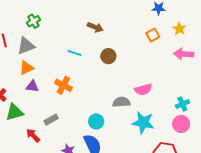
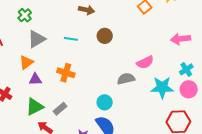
gray triangle: (26, 46) -> (37, 39), moved
pink arrow: (184, 54) -> (181, 39), moved
green triangle: (15, 112) -> (35, 107), moved
cyan star: (143, 123) -> (162, 87), moved

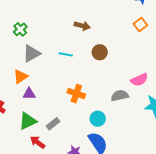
orange cross: (66, 73) -> (76, 94), moved

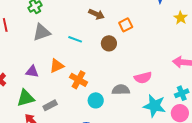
orange square: (140, 24) -> (126, 25), moved
orange triangle: (21, 77) -> (57, 66), moved
cyan circle: (98, 119) -> (96, 100), moved

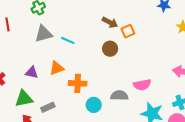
brown arrow: (97, 14) -> (110, 22), moved
cyan line: (75, 39) -> (68, 40), moved
orange cross: (78, 80) -> (78, 83), turned -30

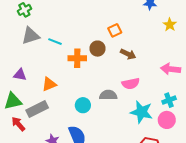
brown arrow: (110, 22) -> (128, 54), moved
orange triangle: (57, 68) -> (49, 84), moved
orange cross: (78, 83) -> (77, 58), moved
gray rectangle: (48, 107) -> (37, 109), size x1.5

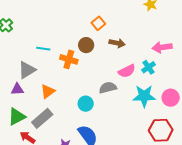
gray triangle: (31, 36) -> (27, 70), moved
orange cross: (77, 58) -> (69, 59), turned 30
cyan cross: (169, 100) -> (148, 67), moved

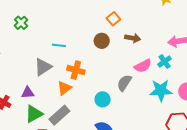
orange cross: (69, 59) -> (76, 70), moved
gray semicircle: (108, 88) -> (124, 83), turned -42
purple triangle: (17, 89) -> (28, 93), moved

